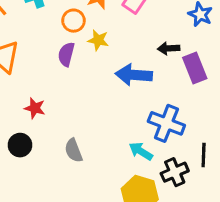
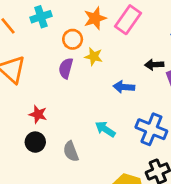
blue arrow: (134, 75) -> (124, 87), size x0.7
black circle: (20, 145) -> (35, 142), moved
cyan arrow: (141, 151) -> (105, 129), moved

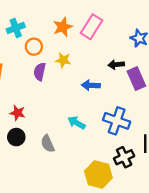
orange circle: (73, 39) -> (34, 47), moved

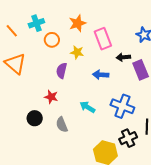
pink rectangle: (91, 27) -> (103, 39), moved, turned -55
purple semicircle: (40, 72) -> (62, 71), moved
red star: (17, 113) -> (51, 97), moved

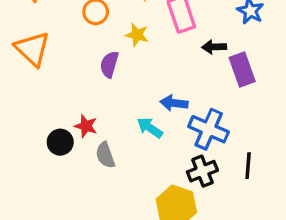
blue arrow: (101, 75) -> (174, 103), moved
red star: (51, 97) -> (86, 126), moved
black cross: (128, 138) -> (202, 171), moved

